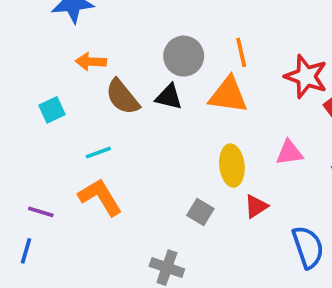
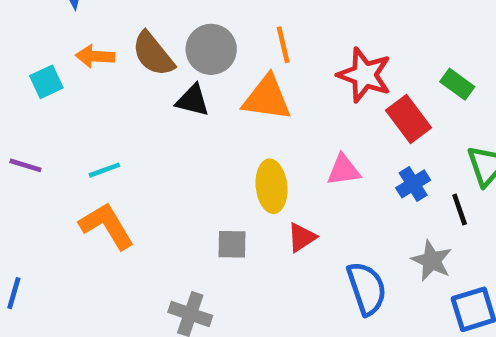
brown semicircle: (122, 97) -> (153, 54), moved
cyan square: (52, 110) -> (46, 82), moved
purple line: (41, 212) -> (25, 165), moved
gray square: (200, 212) -> (232, 244), turned -30

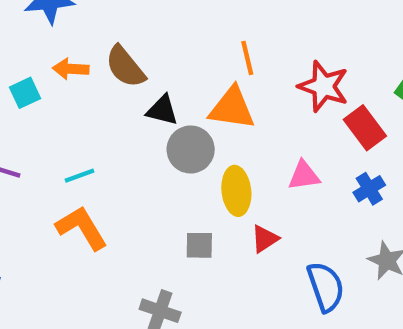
gray circle: (211, 49) -> (191, 149), moved

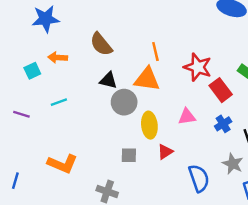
brown semicircle: (125, 67) -> (101, 44), moved
cyan line: (79, 176) -> (59, 102), moved
orange L-shape: (82, 228) -> (62, 164), moved, turned 144

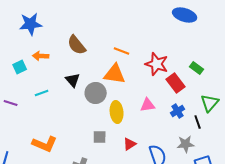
orange line: (155, 51) -> (122, 51), turned -56
black triangle: (108, 80) -> (73, 80), moved, turned 35
red triangle: (165, 152) -> (130, 144), moved
gray star: (233, 164) -> (186, 144), turned -30

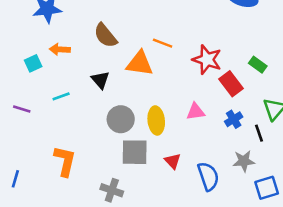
orange triangle: (115, 74) -> (140, 63), moved
gray circle: (96, 93) -> (121, 119), moved
gray square: (100, 137) -> (135, 152), size x1.6
orange L-shape: (45, 144) -> (65, 161), turned -100
red triangle: (130, 144) -> (173, 161), turned -40

